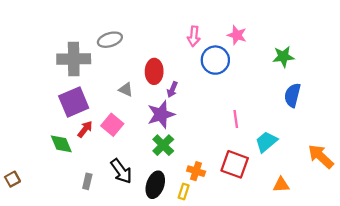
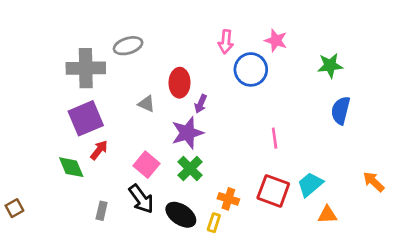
pink square: (112, 125) -> (147, 165), moved
cyan trapezoid: (266, 142) -> (310, 184), moved
orange arrow: (321, 156) -> (374, 182), size x0.7
black ellipse: (155, 185) -> (181, 215), turned -75

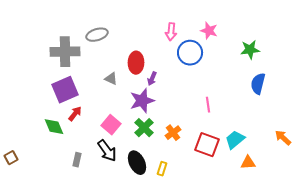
orange cross: (228, 199) -> (173, 133), moved, turned 35
black ellipse: (181, 215) -> (137, 163), turned 30

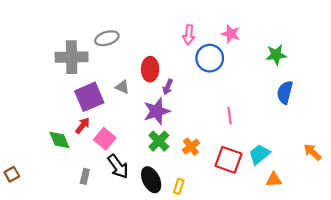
purple square: (65, 90) -> (89, 97), moved
pink square: (111, 125) -> (105, 139), moved

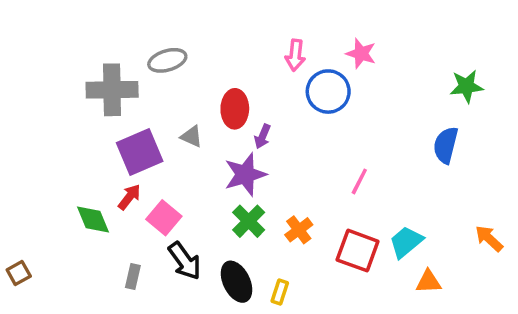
green star: (276, 55) -> (466, 86), moved
pink line: (230, 116) -> (359, 181), turned 35

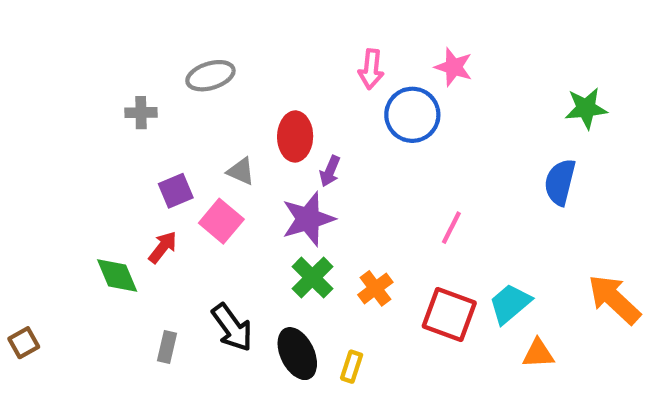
gray cross: (112, 90) -> (141, 113), size x0.5
purple square: (140, 152) -> (176, 191), size x0.6
pink square: (164, 218) -> (221, 221), moved
orange arrow: (489, 238) -> (614, 299), size x1.5

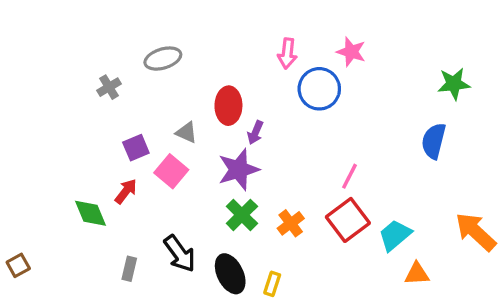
gray cross: (141, 113) -> (109, 87), turned -30
red square: (449, 314) -> (348, 220), moved, turned 33

